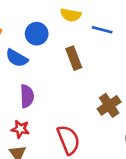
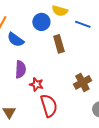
blue circle: (37, 34) -> (41, 22), moved
red star: (20, 129) -> (36, 84), moved

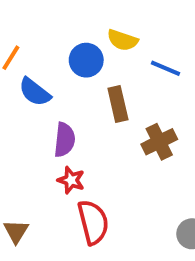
purple semicircle: (20, 69) -> (65, 140), moved
brown cross: (82, 82) -> (159, 142), moved

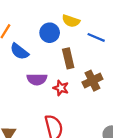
purple semicircle: (65, 140) -> (37, 79), turned 84
red star: (71, 180) -> (61, 88), moved

